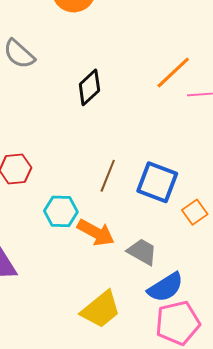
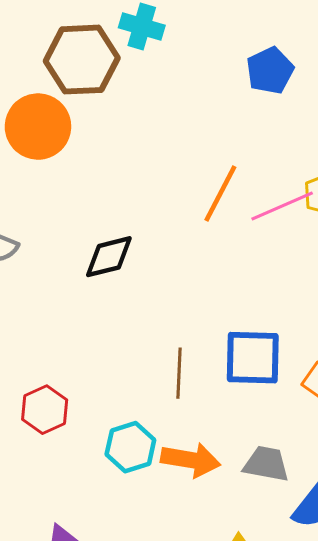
black diamond: (89, 87) -> (109, 257), turned 48

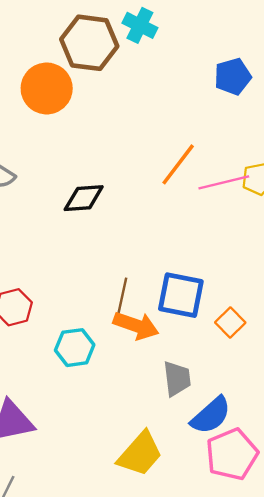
orange arrow: (191, 460) -> (136, 326), moved
gray trapezoid: (266, 464) -> (177, 379), turned 63

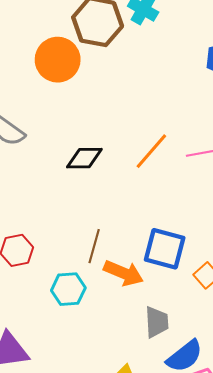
orange line: (178, 164) -> (151, 151), moved
brown line: (122, 297) -> (94, 246), moved

